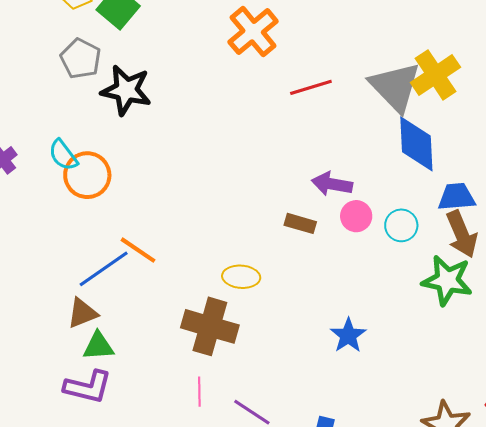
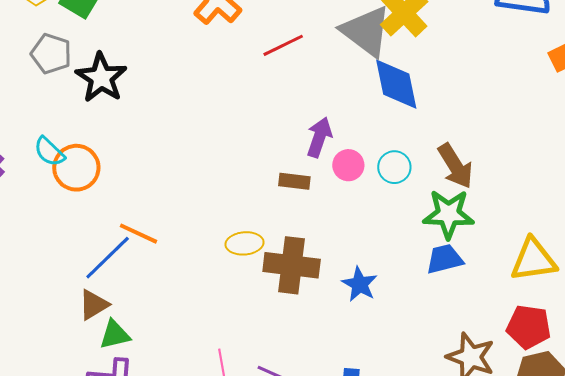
black star: (126, 90) -> (101, 78), turned 30
purple arrow: (332, 184) -> (319, 137), turned 108
blue trapezoid: (456, 197) -> (445, 259), moved
brown cross: (210, 326) -> (292, 265), moved

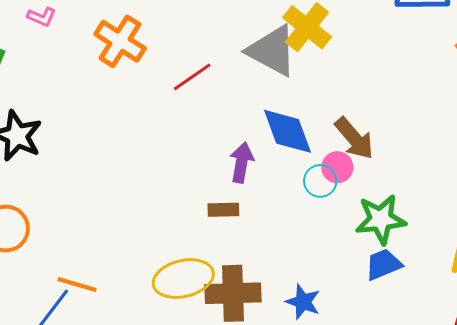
blue diamond: (396, 84) -> (287, 131), moved
pink circle: (348, 165) -> (337, 167), moved
brown arrow: (455, 166) -> (354, 138), moved
yellow ellipse: (245, 243) -> (183, 279), size x1.6

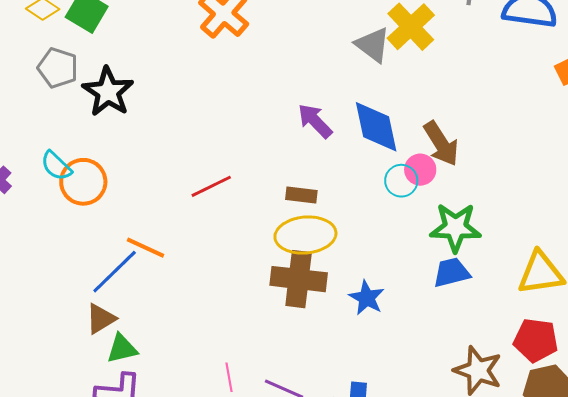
gray triangle: (272, 51) -> (373, 45), size x0.7
red line: (192, 77) -> (211, 186), moved
purple arrow: (242, 163) -> (315, 121), moved, turned -63
yellow ellipse: (183, 279) -> (305, 235), moved

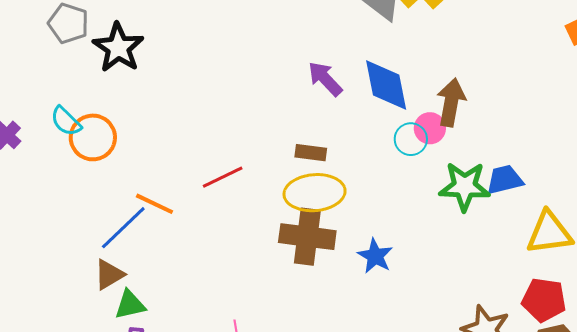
brown arrow: (441, 144) -> (451, 102), turned -138
red line: (211, 186) -> (223, 177), moved
blue trapezoid: (452, 273) -> (505, 180), moved

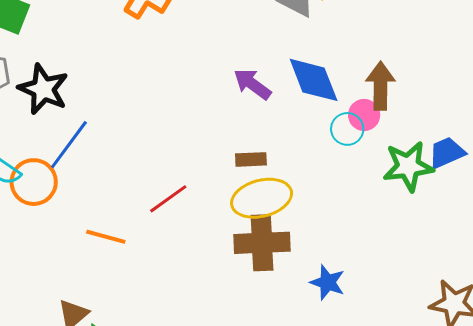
blue line: (123, 228) -> (69, 145), moved
blue star: (375, 256) -> (328, 282), moved

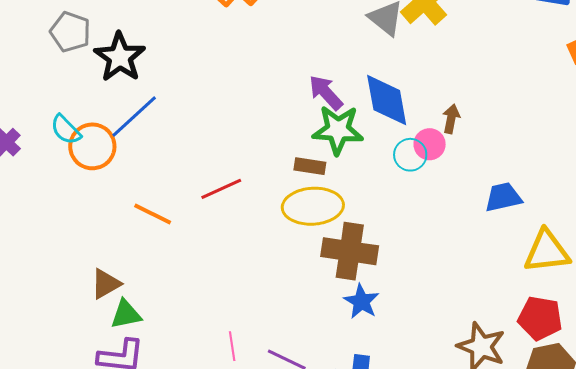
brown arrow: (380, 86) -> (451, 119), size x0.6
green star: (408, 166) -> (338, 130), moved
brown cross: (262, 243) -> (350, 251), moved

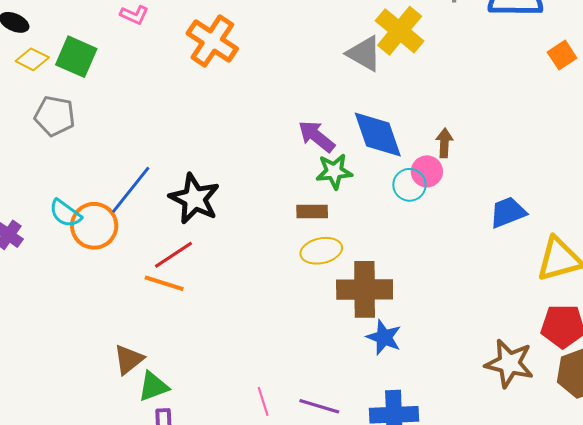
black star: (120, 57) -> (194, 199), moved
green star: (338, 130) -> (334, 171), size x0.7
red line: (221, 189) -> (174, 255), moved
yellow ellipse: (313, 206) -> (321, 251), size x0.7

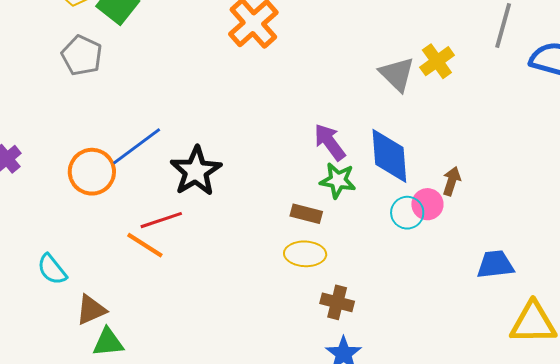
yellow cross: (400, 31) -> (437, 61), size x0.7
cyan semicircle: (65, 213) -> (52, 269), moved
brown cross: (365, 289) -> (337, 302), size x0.6

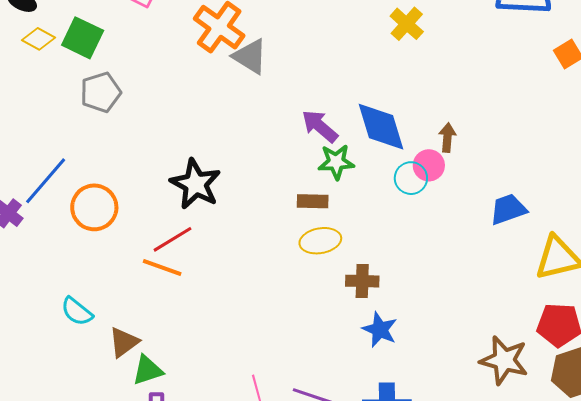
gray pentagon: (82, 55) -> (101, 92), moved, turned -30
gray triangle: (397, 74) -> (250, 56), moved
blue line: (137, 146) -> (46, 181), moved

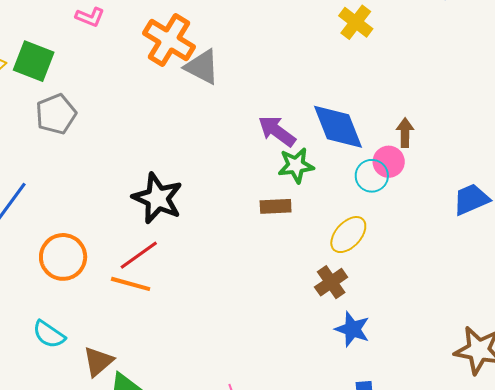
orange circle: (94, 207) -> (63, 257), moved
yellow ellipse: (320, 241) -> (348, 235), moved, turned -33
brown cross: (362, 281) -> (331, 282), turned -32

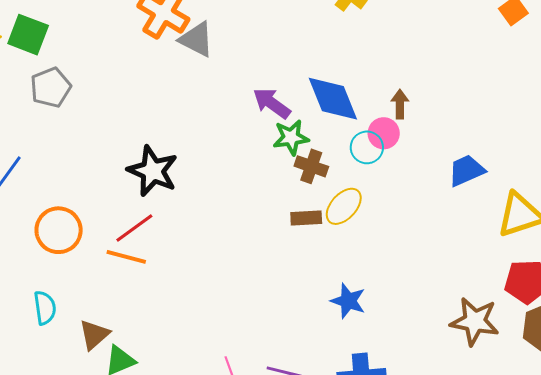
brown rectangle: (276, 206) -> (306, 218), moved
brown cross: (331, 282) -> (311, 166), moved, turned -36
cyan semicircle: (49, 334) -> (45, 308), turned -132

